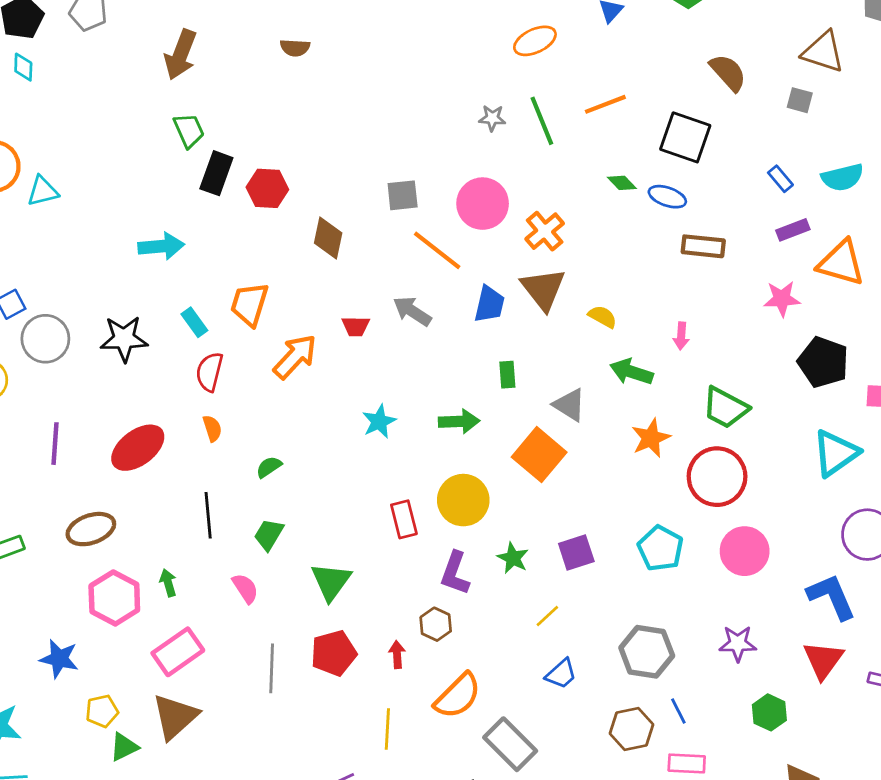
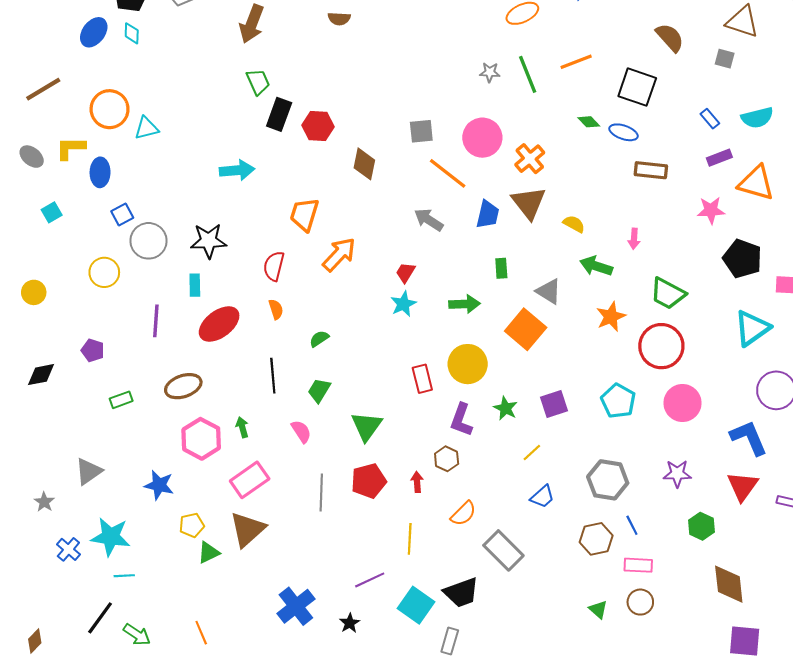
cyan rectangle: (194, 322) -> (195, 285), moved, turned 35
red trapezoid: (356, 326) -> (405, 272), moved, turned 120
orange semicircle: (458, 696) -> (463, 514), size x0.7

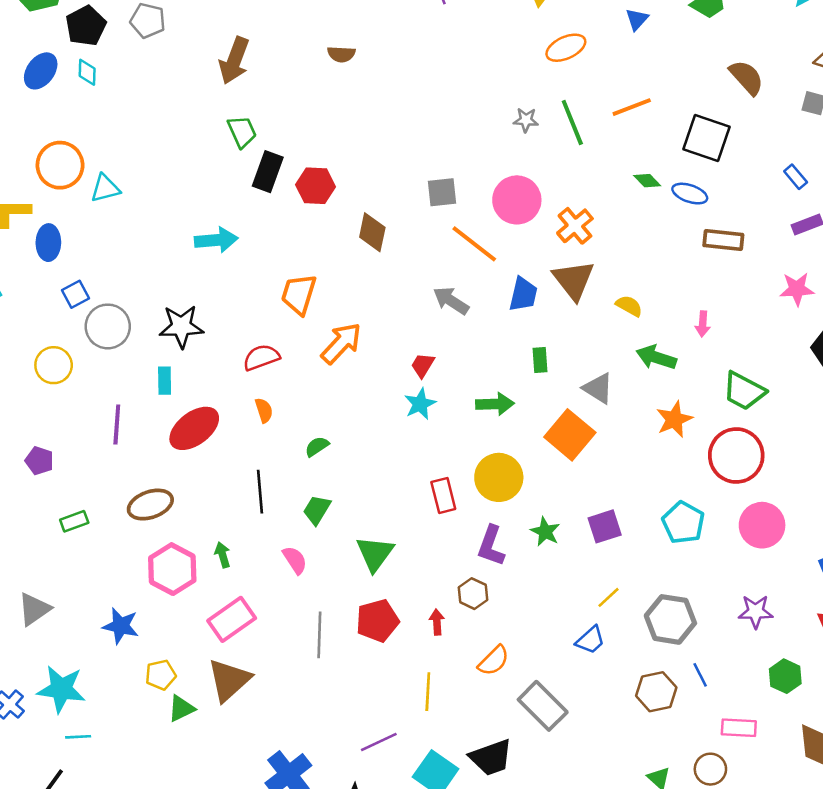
red semicircle: (274, 266) -> (261, 357), turned 56
yellow line: (532, 452) -> (608, 597), moved
pink rectangle: (638, 565) -> (739, 728), moved

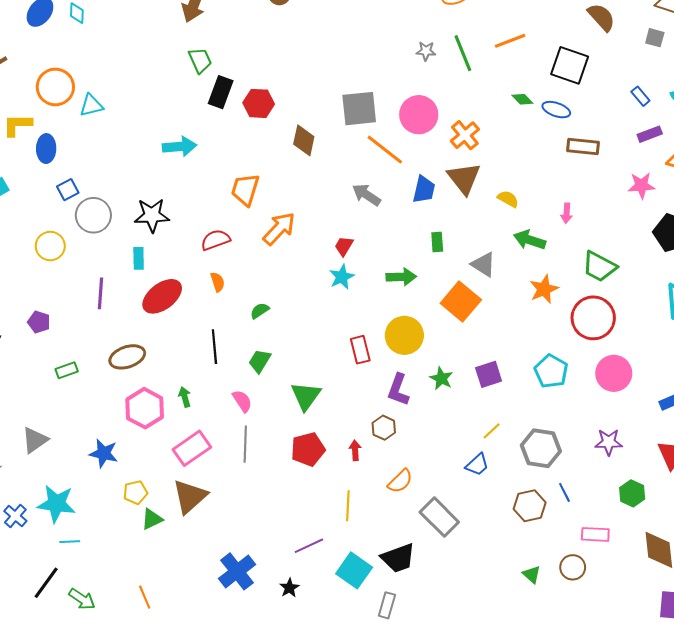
gray square: (442, 192) -> (359, 109), size x1.5
gray line: (319, 635) -> (245, 444), moved

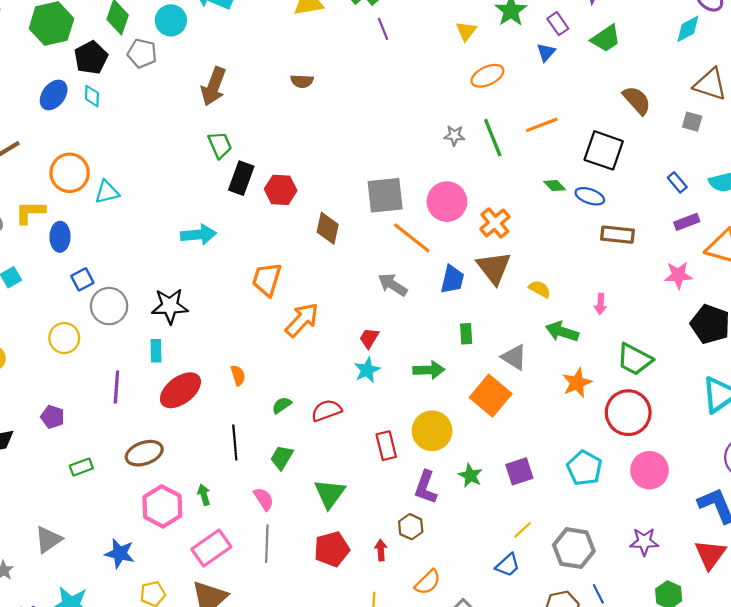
red semicircle: (216, 240) -> (326, 411), moved

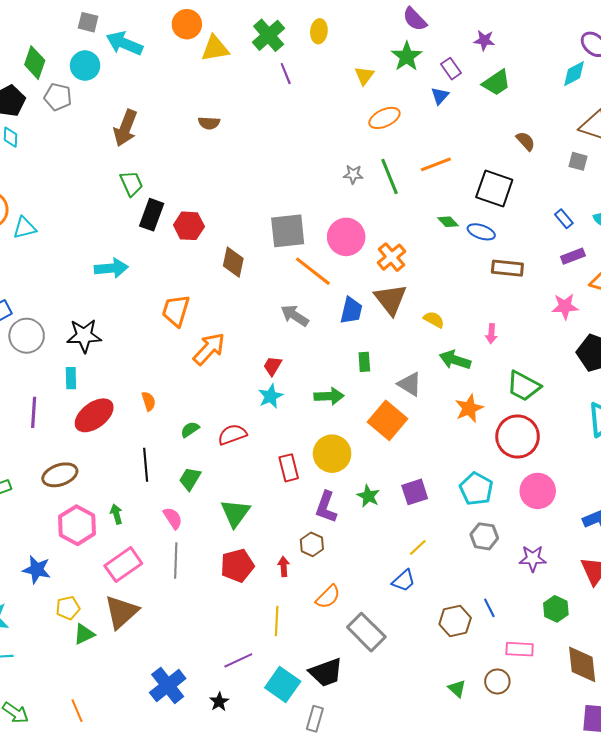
brown semicircle: (637, 100) -> (526, 141), size x0.7
gray hexagon: (574, 548) -> (484, 536), moved, size x0.7

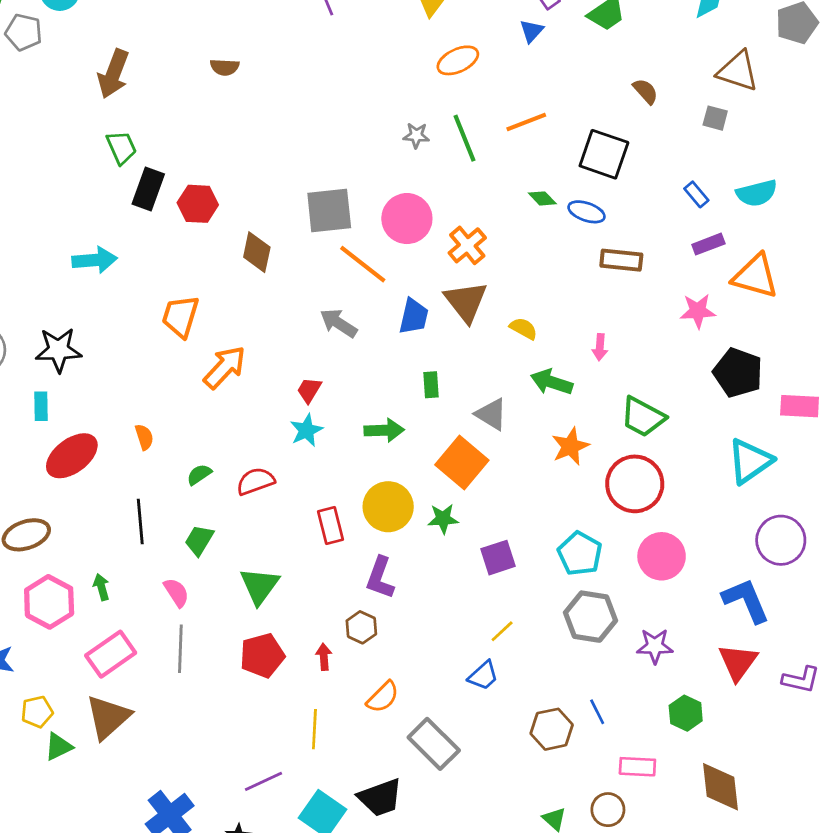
green star: (368, 496) -> (443, 519), moved, turned -30
gray hexagon: (484, 536) -> (591, 617), size x1.4

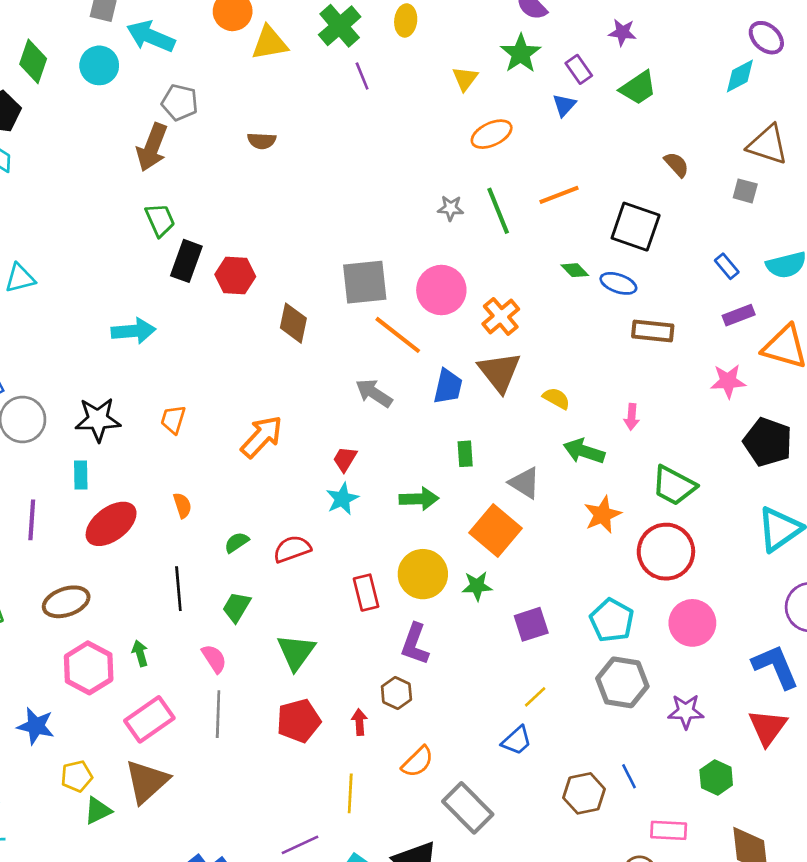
gray pentagon: (24, 32) -> (180, 102), moved
orange trapezoid: (180, 316) -> (173, 419), moved, size x0.7

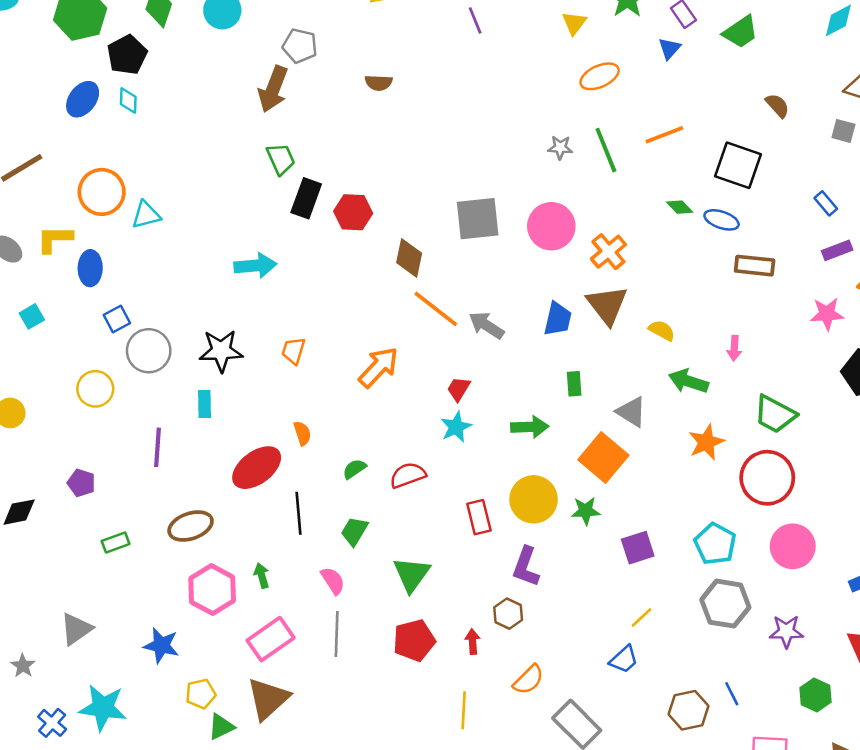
orange line: (398, 335) -> (436, 309), moved
red ellipse: (111, 524) -> (257, 468), moved

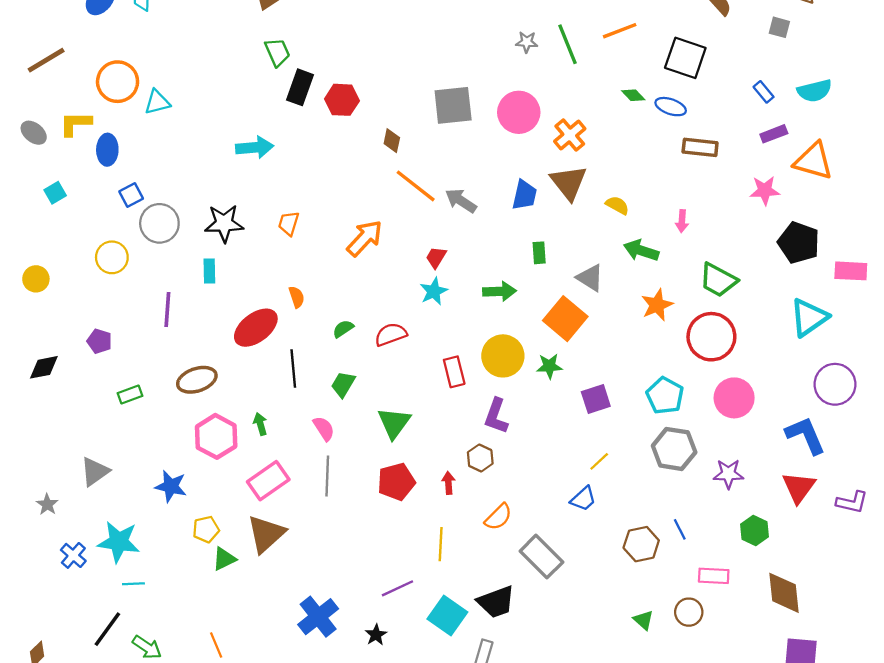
brown diamond: (409, 258) -> (392, 141), size x0.7

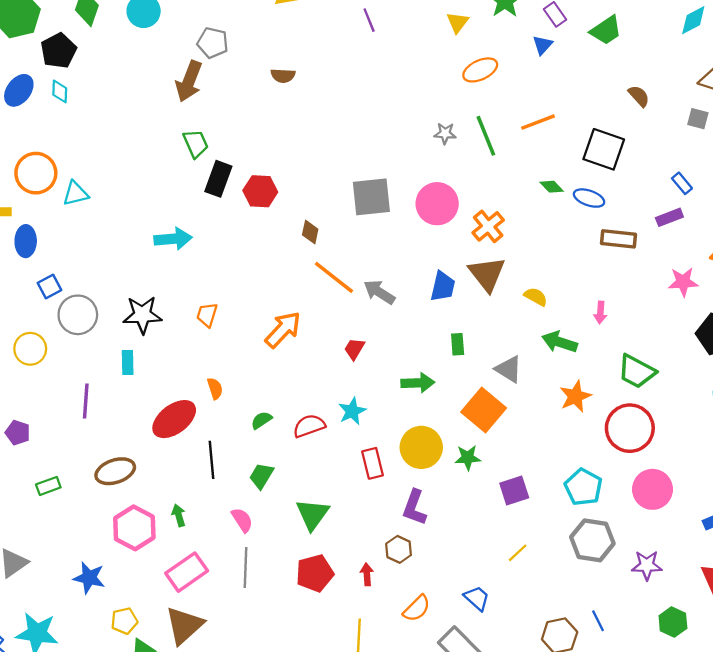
purple rectangle: (774, 134) -> (669, 217), moved
cyan star: (434, 291) -> (352, 411), moved
blue trapezoid: (583, 499) -> (477, 598), moved, turned -96

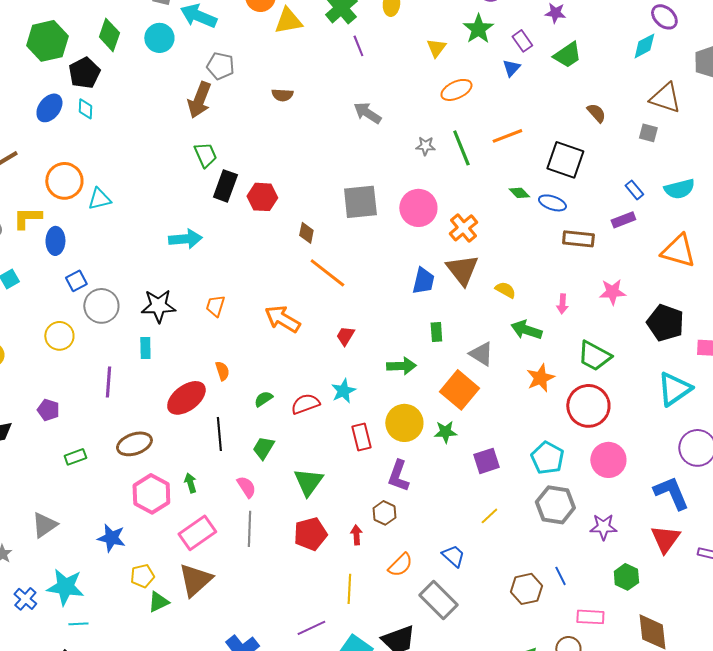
pink star: (683, 282) -> (612, 292), moved
gray arrow: (379, 292) -> (367, 113), moved
orange arrow: (283, 330) -> (282, 319), turned -102

